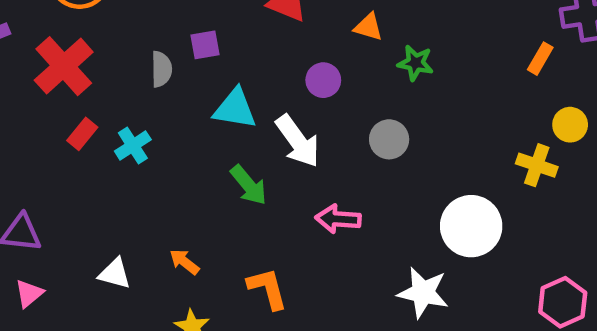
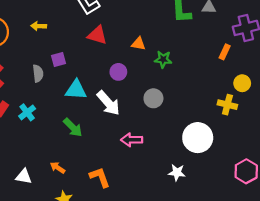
green arrow: (249, 185) -> (73, 127), moved
white star: (423, 293) -> (177, 172), size x0.7

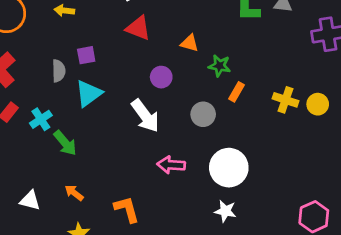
orange rectangle: (225, 52) -> (237, 92), moved
cyan triangle: (76, 90) -> (89, 93), moved, turned -45
yellow cross: (227, 105) -> (286, 100), moved
green arrow: (73, 127) -> (65, 143), moved
white circle: (198, 138) -> (229, 168), moved

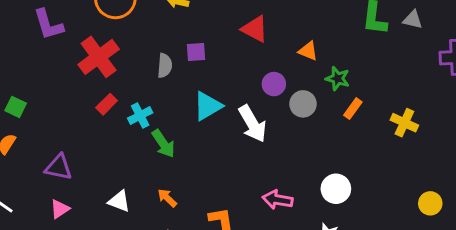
cyan triangle: (89, 93) -> (208, 106), moved
yellow circle: (318, 104) -> (430, 203), moved
gray circle: (203, 114) -> (303, 104), moved
pink arrow: (171, 165) -> (277, 200), moved
white circle: (229, 168) -> (336, 189), size x0.7

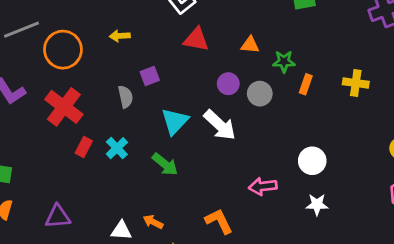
green arrow: (163, 144) -> (165, 164), moved
orange arrow: (167, 198) -> (153, 222), moved

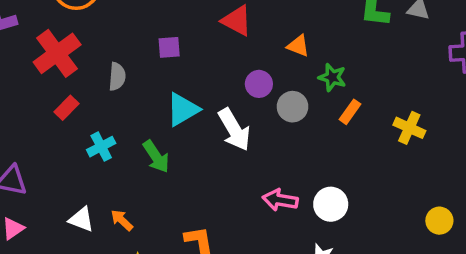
gray semicircle: (125, 97) -> (117, 77), moved
cyan cross: (117, 148) -> (101, 147), moved
pink arrow: (263, 186) -> (280, 200), moved

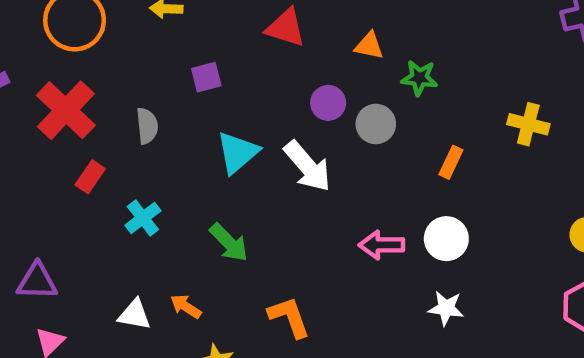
orange rectangle: (350, 112) -> (451, 162), moved
green arrow: (156, 157) -> (229, 242), moved

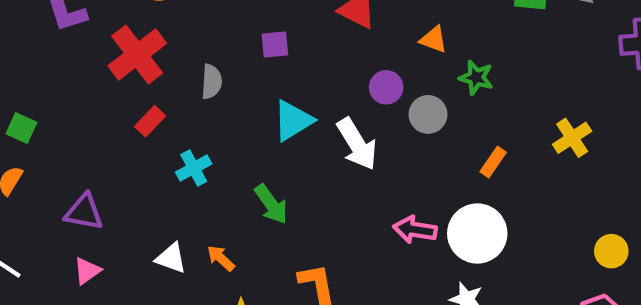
yellow cross: (528, 124) -> (572, 138), turned 33
white circle: (446, 239) -> (477, 233), size x1.4

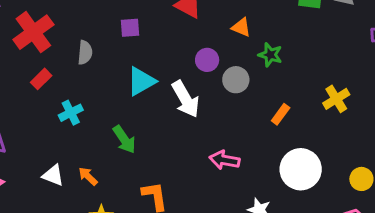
white circle: (477, 233) -> (301, 169), moved

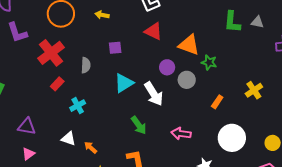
orange triangle: (241, 27) -> (189, 45), size x1.6
green arrow: (124, 139) -> (139, 125), moved
white triangle: (53, 175) -> (69, 139), moved

